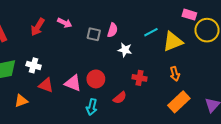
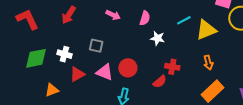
pink arrow: (65, 23) -> (113, 15), moved
gray square: (94, 34) -> (96, 46), moved
red triangle: (46, 85) -> (77, 74), turned -49
red semicircle: (120, 98) -> (160, 82), moved

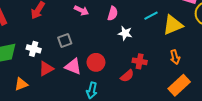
gray square: (96, 46) -> (65, 41), turned -32

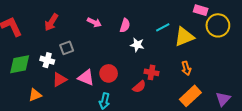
gray square: (65, 41) -> (67, 48), moved

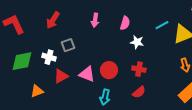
pink arrow: (94, 22) -> (95, 20), turned 72
red cross: (151, 72) -> (139, 69), moved
red semicircle: (139, 87) -> (139, 92), moved

